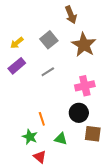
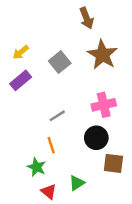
gray square: (49, 40) -> (60, 62), moved
gray line: (48, 72) -> (57, 116), moved
green triangle: (61, 139) -> (77, 183), moved, turned -48

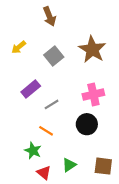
brown arrow: (87, 18) -> (49, 16), moved
purple rectangle: (21, 80) -> (31, 89), moved
orange line: (51, 145) -> (46, 131), turned -40
brown square: (113, 163) -> (103, 166), moved

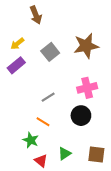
brown arrow: (49, 16) -> (36, 15), moved
brown star: (92, 49) -> (86, 46), turned 30
purple rectangle: (31, 89) -> (16, 65), moved

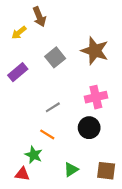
yellow arrow: (17, 44) -> (19, 33), moved
brown star: (86, 46) -> (95, 51), turned 30
red triangle: (41, 161) -> (22, 174), moved, turned -32

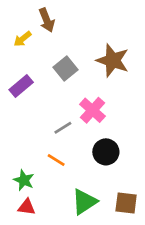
pink cross: (96, 97) -> (92, 110), moved, turned -35
green star: (34, 155) -> (24, 180), moved
green triangle: (71, 170) -> (84, 202), size x1.5

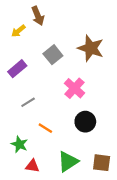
gray line: (63, 128) -> (28, 102), moved
red triangle: (27, 207) -> (32, 166), moved

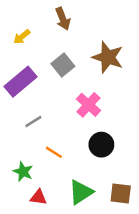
brown arrow: (38, 16) -> (63, 19), moved
purple rectangle: (17, 69) -> (20, 82), size x1.4

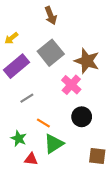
yellow arrow: (22, 37) -> (11, 38), moved
brown star: (108, 57) -> (87, 61), moved
gray square: (63, 65) -> (51, 53), size x1.4
green triangle: (81, 192) -> (54, 144), moved

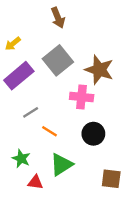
pink cross: (71, 85) -> (82, 97), turned -36
orange line: (43, 123) -> (50, 131), moved

